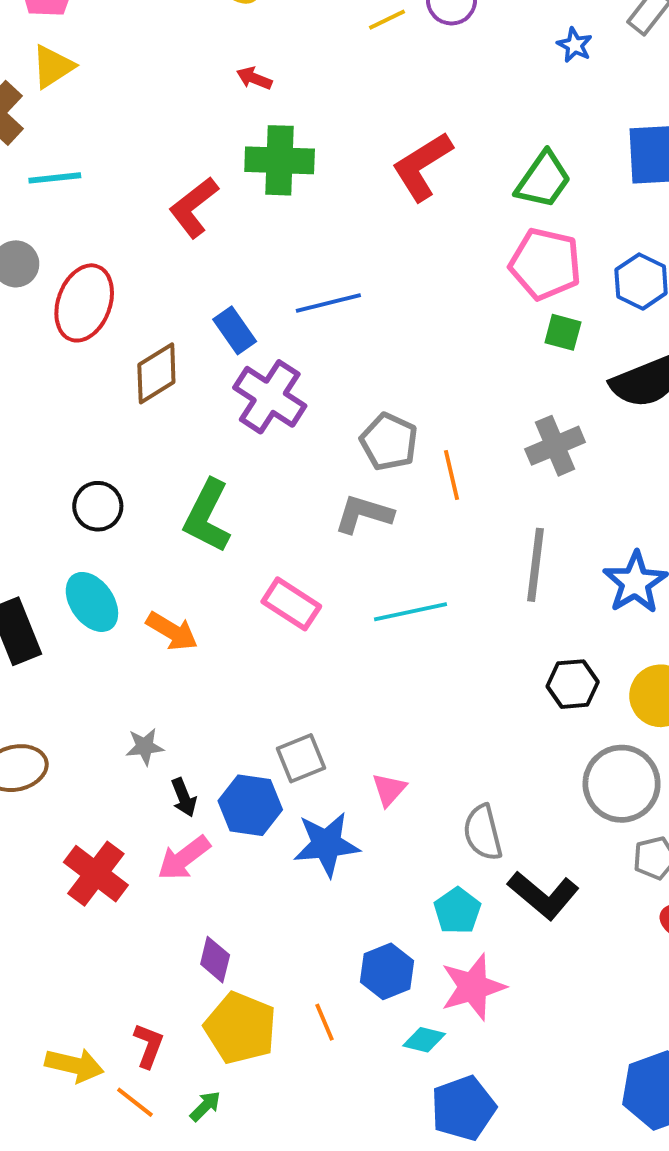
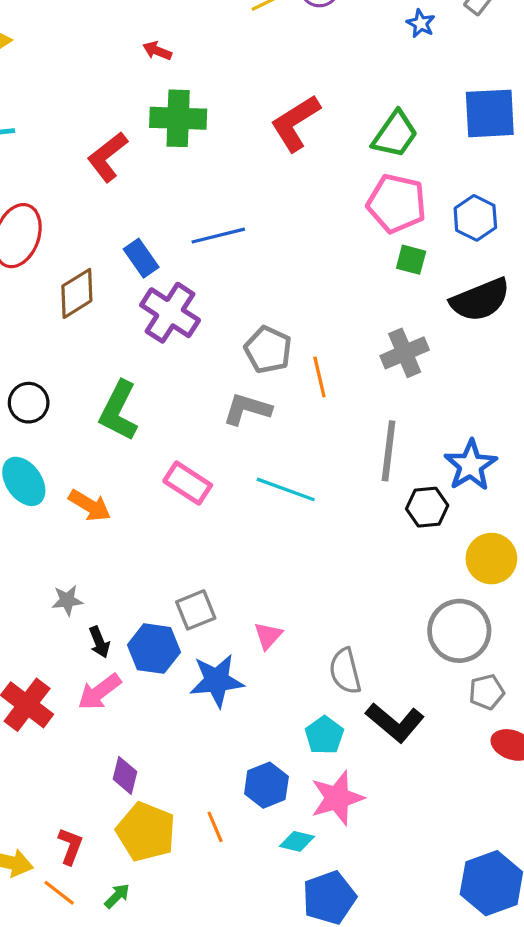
cyan line: (410, 612) -> (286, 489), turned 32
black hexagon: (573, 684) -> (427, 507), moved

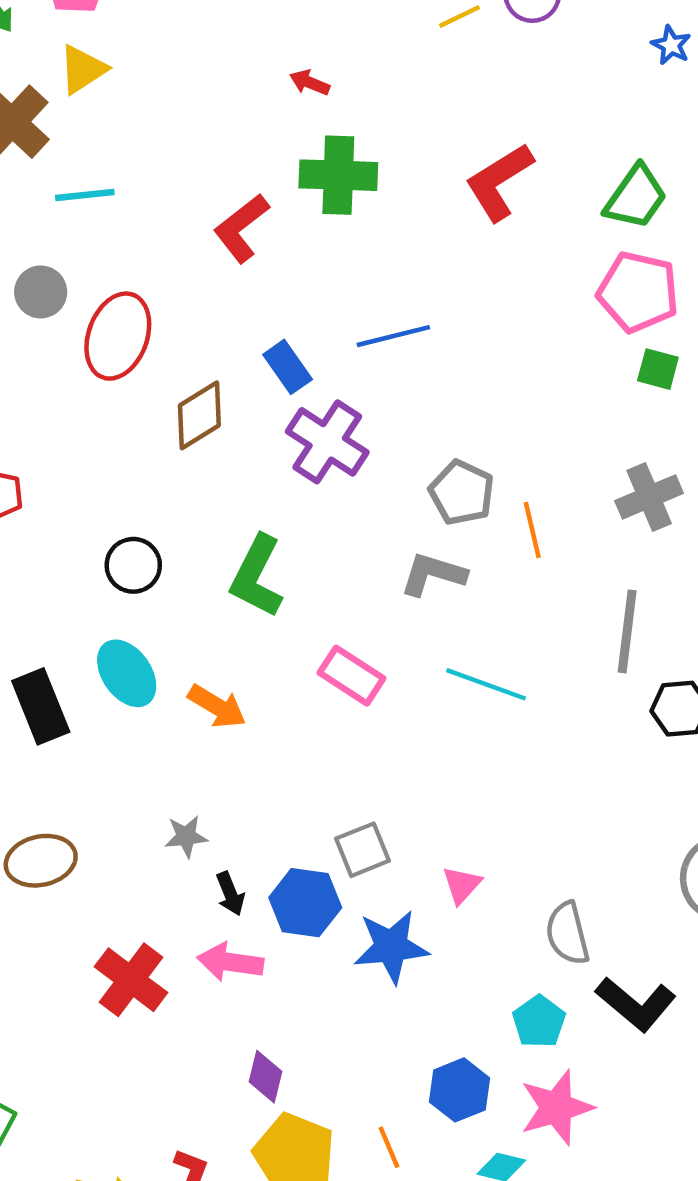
pink arrow: (99, 692) -> (230, 962), turned 45

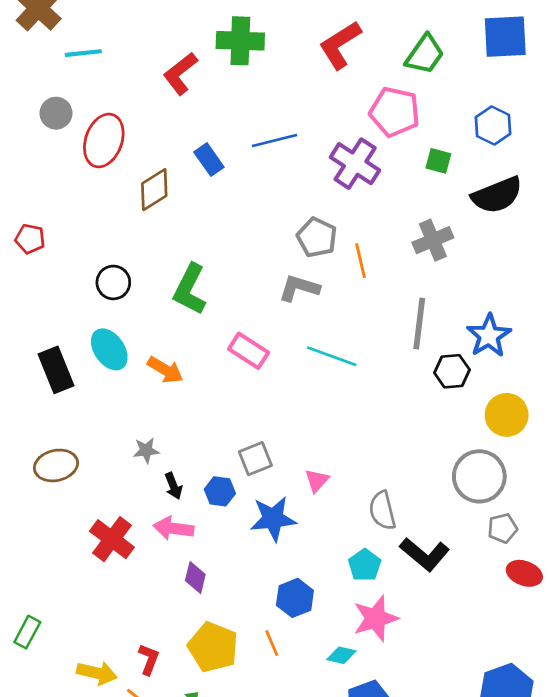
pink pentagon: (638, 292) -> (395, 112), moved
purple cross: (327, 442) -> (355, 164), moved
blue hexagon: (305, 903) -> (220, 491), size x0.7
purple diamond: (266, 1077) -> (195, 577), moved
blue hexagon: (460, 1090) -> (295, 598), moved

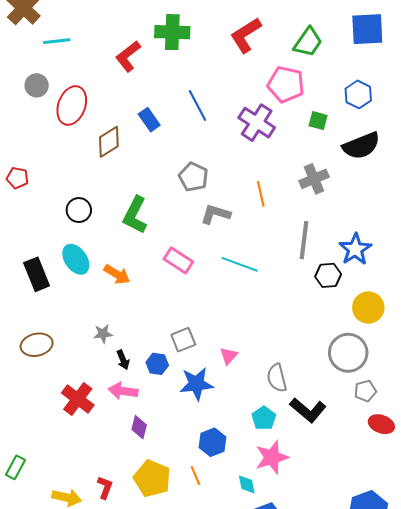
blue line: (274, 140) -> (197, 105), turned 76
gray pentagon: (317, 237) -> (193, 177), moved
cyan diamond: (341, 655) -> (247, 484), turned 65

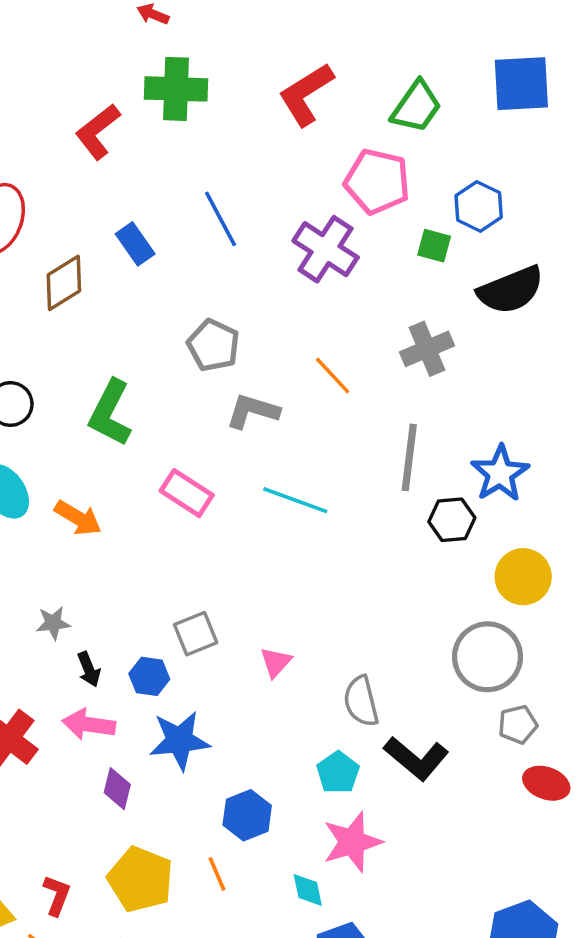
blue hexagon: (358, 94) -> (479, 206), moved
orange line: (261, 194) -> (333, 376), turned -30
blue star: (196, 384) -> (180, 740), moved

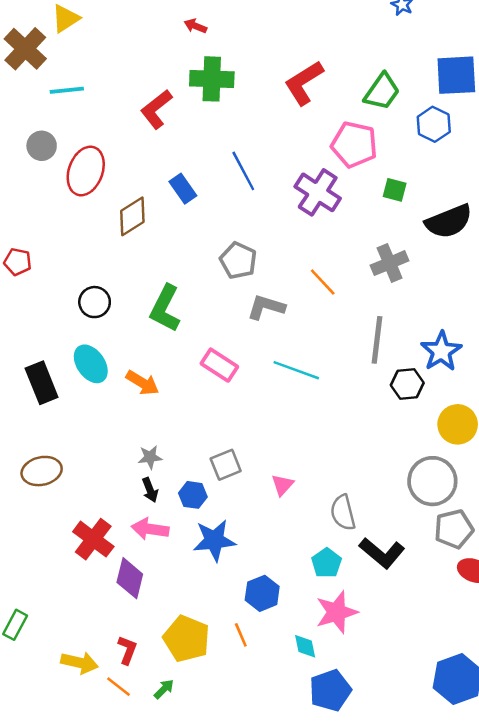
blue hexagon: (479, 206) -> (434, 124), moved
gray star: (53, 623) -> (150, 457), moved
gray pentagon: (518, 724) -> (454, 529), size x1.4
purple diamond: (117, 789) -> (130, 578), moved, size x1.4

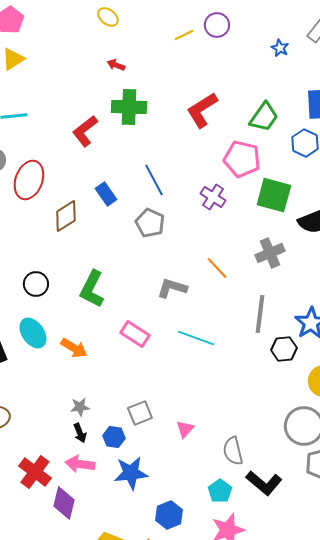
green square: (395, 190) -> (274, 195), size x1.8
purple cross: (318, 192) -> (213, 197), size x0.7
gray pentagon: (238, 260) -> (150, 223), moved

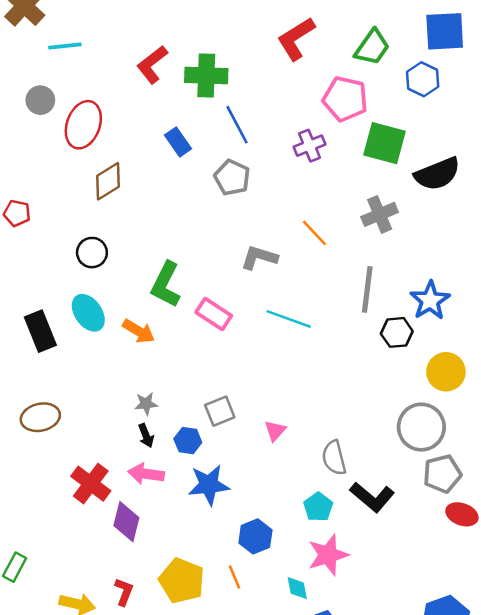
green cross: (129, 107) -> (206, 76), moved
purple cross: (213, 197) -> (310, 146), turned 35
brown diamond: (66, 216) -> (108, 181), moved
green L-shape: (92, 289) -> (166, 284), moved

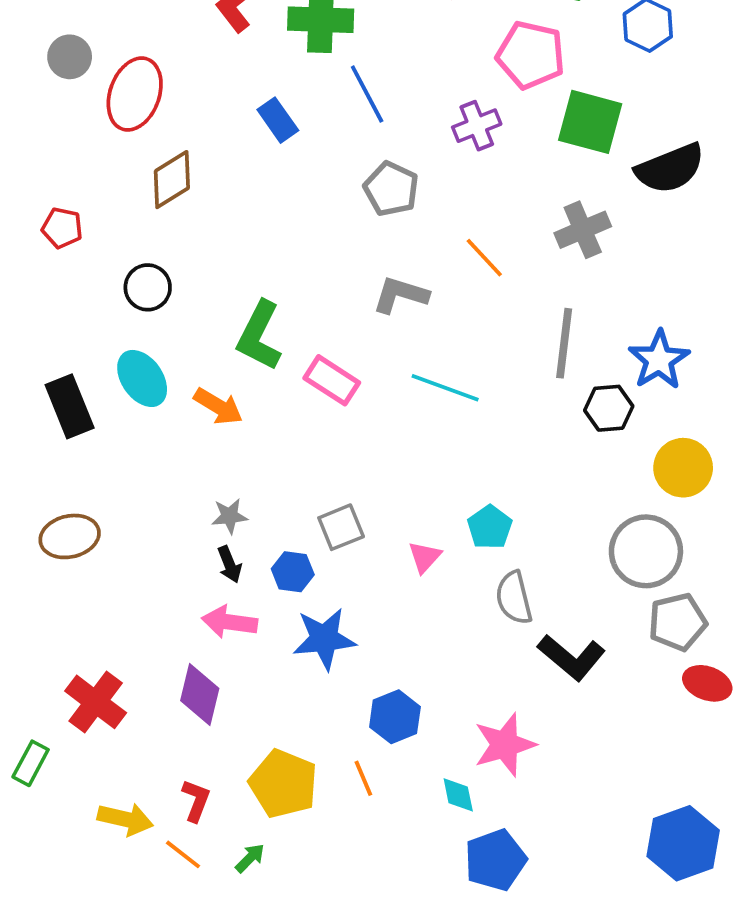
gray pentagon: (232, 178) -> (391, 189), moved
red pentagon: (17, 213) -> (62, 228), moved
red cross: (91, 484) -> (96, 702), moved
cyan pentagon: (318, 507) -> (490, 527), moved

